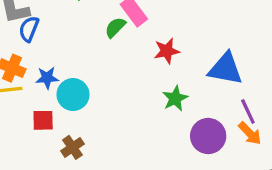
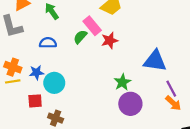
blue semicircle: (29, 29) -> (48, 43), moved, turned 70
red star: (167, 51) -> (110, 40), moved
purple circle: (208, 136) -> (130, 104), moved
brown cross: (72, 147) -> (56, 118), turned -32

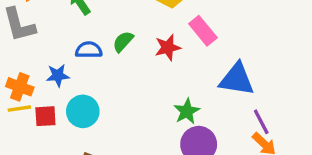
pink rectangle: (92, 26) -> (203, 31), moved
blue semicircle: (48, 43) -> (89, 50), moved
blue star: (36, 73) -> (58, 75), moved
red square: (35, 101) -> (45, 116), moved

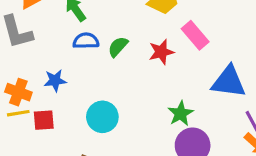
blue semicircle: (89, 50) -> (86, 41), moved
cyan circle: (83, 111) -> (102, 117), moved

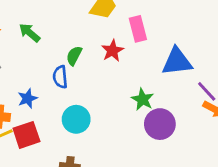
pink rectangle: (195, 35) -> (138, 29), turned 40
blue semicircle: (86, 41) -> (60, 77), moved, turned -80
red square: (44, 120) -> (26, 135), size x1.4

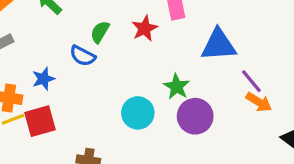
blue semicircle: (60, 77) -> (83, 56), turned -60
cyan circle: (76, 119) -> (138, 113), moved

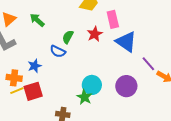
blue triangle: (219, 45) -> (126, 42), moved, turned 40
purple line: (251, 81) -> (148, 64), moved
green star: (177, 87) -> (84, 97), moved

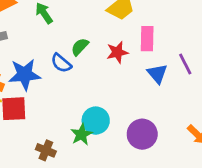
blue triangle: (126, 42) -> (157, 74), size x0.7
purple line: (148, 64) -> (185, 64), moved
blue star: (35, 66) -> (25, 75), size x1.6

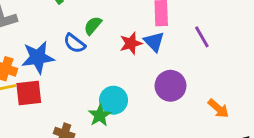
red star: (117, 52) -> (131, 43), moved
blue triangle: (157, 74) -> (154, 42), moved
purple circle: (142, 134) -> (170, 86), moved

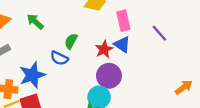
purple circle: (170, 86) -> (109, 76), moved
orange arrow: (218, 108) -> (184, 87), turned -66

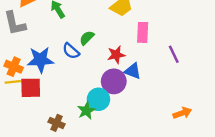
blue triangle: (122, 44) -> (133, 71), moved, turned -30

